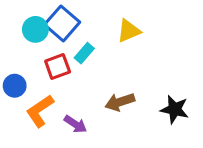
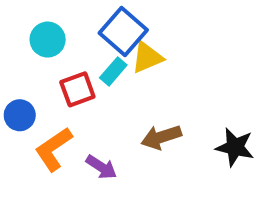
blue square: (62, 23) -> (123, 32), moved
yellow triangle: (129, 31) -> (147, 57), moved

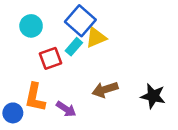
blue circle: (20, 115) -> (13, 113), moved
orange L-shape: (54, 149) -> (35, 97), turned -44

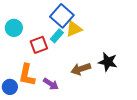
cyan circle: (31, 26) -> (14, 28), moved
black star: (153, 96) -> (108, 62), moved

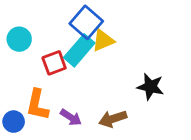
cyan rectangle: (57, 36) -> (79, 50), size x1.6
brown arrow: (81, 69) -> (113, 119), moved

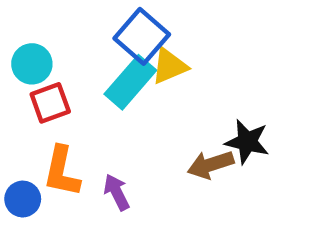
red square: (54, 63) -> (50, 103), moved
purple arrow: (71, 117) -> (117, 192), turned -150
brown arrow: (113, 119) -> (211, 165), moved

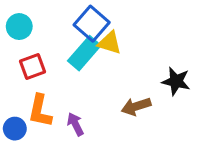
cyan circle: (32, 64) -> (19, 27), moved
yellow triangle: (169, 66) -> (109, 43), turned 40
black star: (247, 142) -> (176, 81), moved

